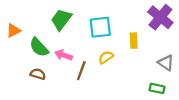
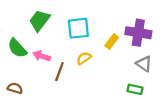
purple cross: (160, 17) -> (138, 33), moved, turned -30
yellow rectangle: (134, 41) -> (112, 42), turned 40
brown semicircle: (38, 74) -> (15, 88), moved

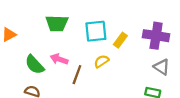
green trapezoid: (39, 20) -> (57, 23), turned -125
yellow rectangle: (112, 42) -> (120, 40), moved
green semicircle: (17, 48) -> (35, 65), moved

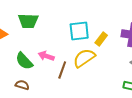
green trapezoid: (57, 23) -> (28, 21), moved
yellow semicircle: (101, 61) -> (84, 58), size x1.6

